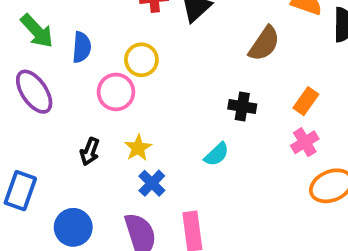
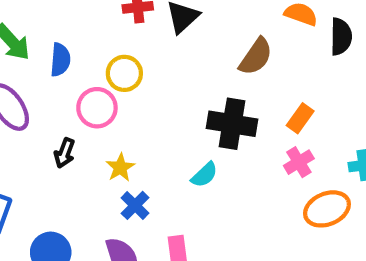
black cross: (242, 107) -> (232, 124), size x1.6
black arrow: (90, 151) -> (65, 153), moved

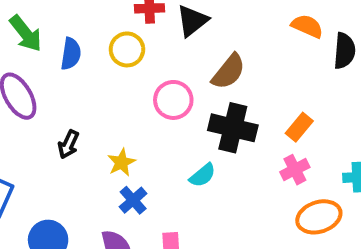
brown semicircle: (256, 57) -> (229, 72), moved
yellow circle: (124, 73) -> (127, 49), moved
pink circle: (97, 108) -> (173, 100), moved

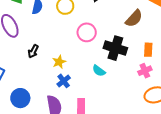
brown semicircle: (229, 72) -> (134, 18), moved
orange rectangle: (299, 127) -> (148, 50), turned -40
cyan semicircle: (202, 175) -> (99, 71), turned 72

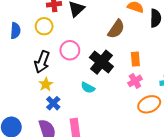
black cross: (115, 48) -> (101, 62), turned 30
black arrow: (33, 51) -> (42, 62), moved, size x1.5

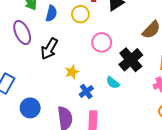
black arrow: (42, 62) -> (49, 49), moved
blue cross: (53, 103) -> (86, 91), moved

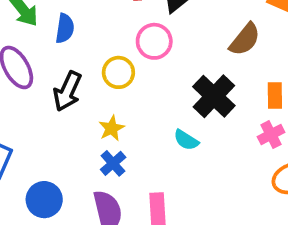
yellow circle: (80, 14) -> (118, 72), moved
pink circle: (102, 42) -> (154, 41), moved
blue cross: (86, 91) -> (113, 163), moved

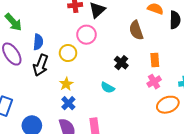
blue semicircle: (65, 28) -> (38, 42), moved
brown semicircle: (245, 39) -> (136, 30), turned 126
black cross: (214, 96) -> (121, 63), size x0.6

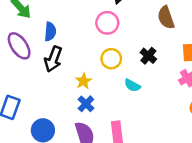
yellow circle: (68, 53) -> (111, 59), moved

